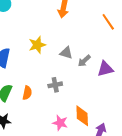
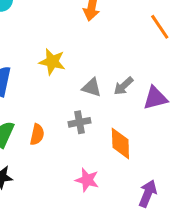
yellow star: (37, 45) -> (52, 62), turned 30
gray triangle: (66, 53) -> (92, 87), moved
orange diamond: (82, 116) -> (120, 144), moved

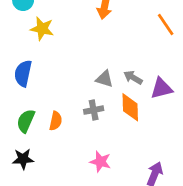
yellow star: (52, 62) -> (42, 29), moved
gray arrow: (123, 86) -> (133, 77), turned 72
orange diamond: (120, 144) -> (130, 107), moved

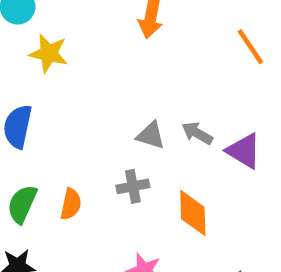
purple triangle: (162, 88) -> (244, 151), turned 45
orange diamond: (130, 107) -> (193, 213), moved

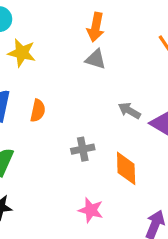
gray triangle: (151, 135) -> (96, 59), moved
orange semicircle: (71, 204) -> (38, 111), moved

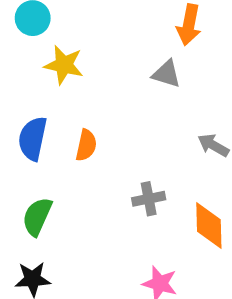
orange arrow: (96, 27) -> (189, 25), moved

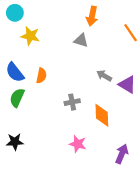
blue semicircle: (33, 139) -> (15, 72), turned -50
green semicircle: (37, 217) -> (17, 98), moved

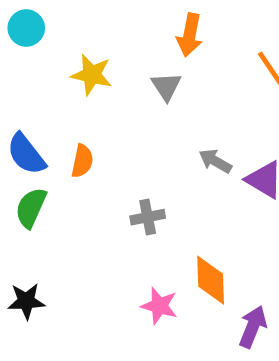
yellow star: (30, 36) -> (92, 75), moved
gray triangle: (81, 40) -> (166, 86), turned 40
orange diamond: (102, 115) -> (211, 280), moved

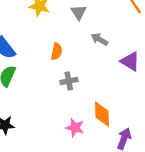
orange semicircle: (82, 161) -> (57, 52), moved
gray arrow: (215, 161) -> (99, 39), moved

